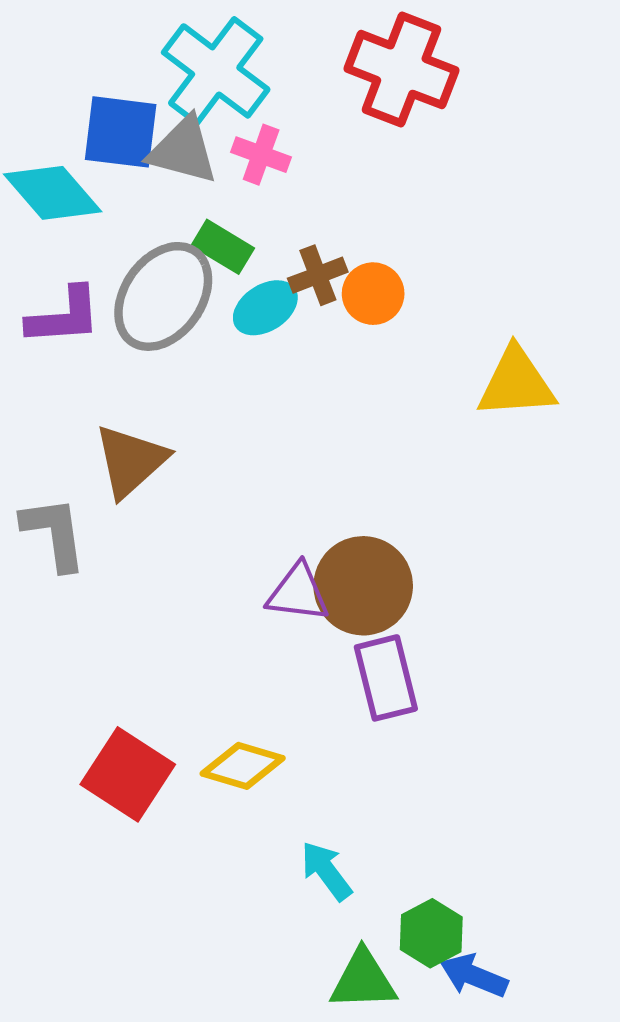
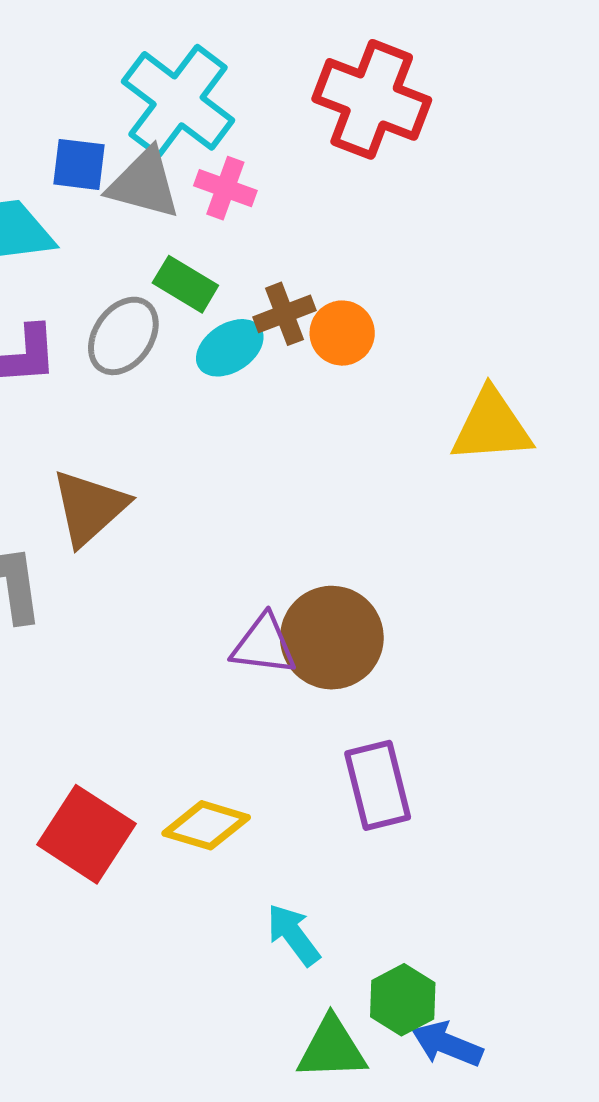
blue square: (121, 132) -> (79, 164), size x0.7
gray ellipse: (163, 296) -> (123, 336), size x0.7
purple rectangle: (386, 678) -> (378, 785), moved

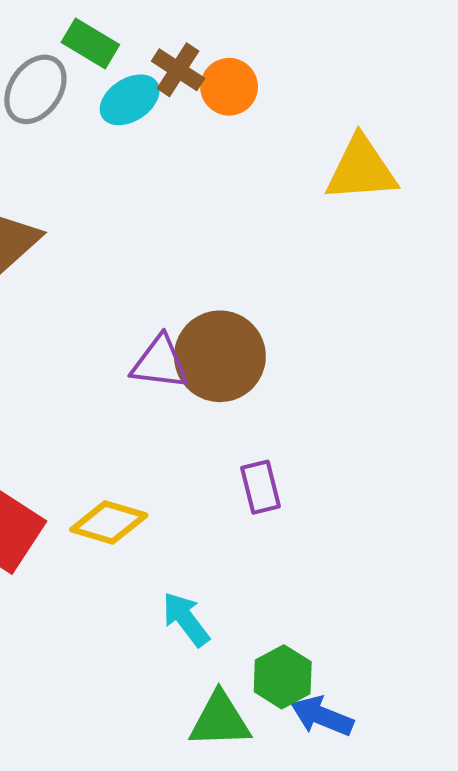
brown cross: (284, 314) -> (178, 70), turned -36
purple rectangle: (378, 785) -> (260, 487), size x0.7

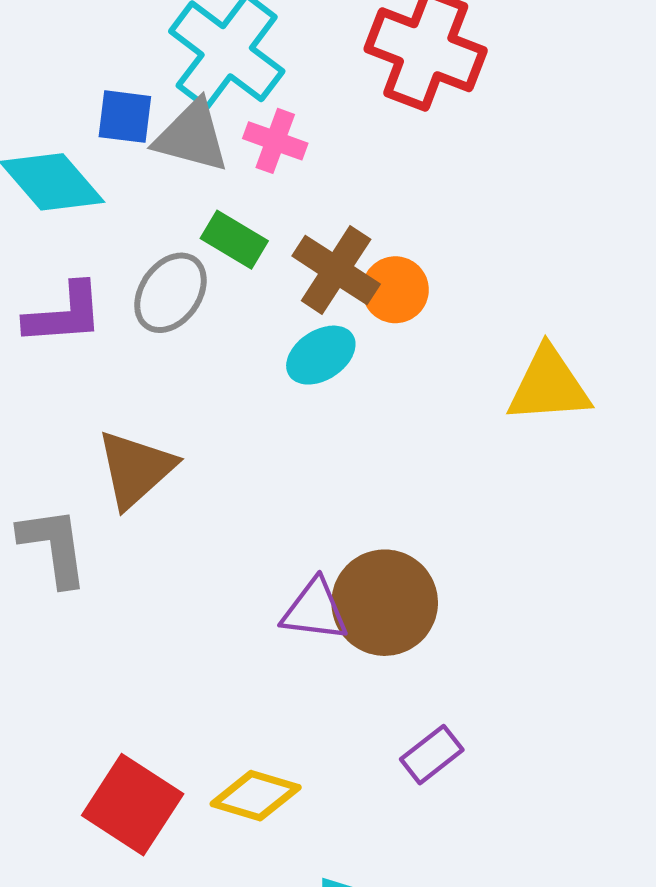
brown cross: (178, 70) -> (336, 270), size x1.4
cyan ellipse: (130, 100) -> (321, 355), moved
purple rectangle: (260, 487) -> (432, 755), turned 66

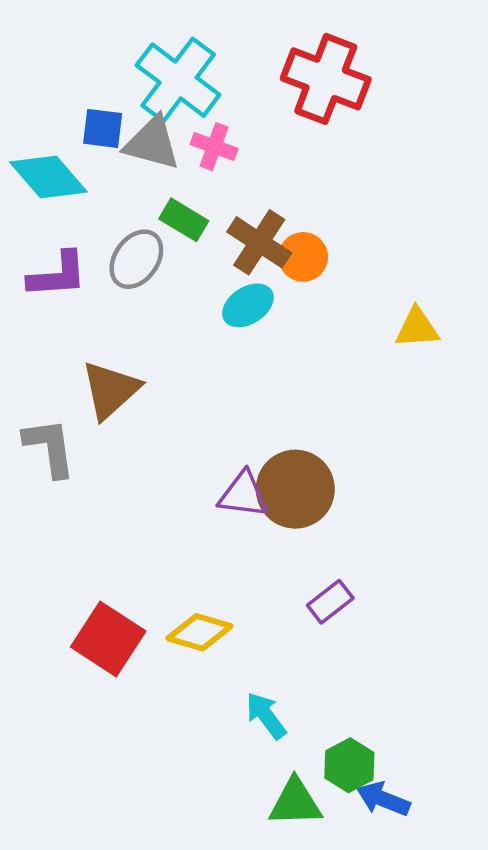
yellow triangle: (549, 385) -> (417, 328), size x0.7

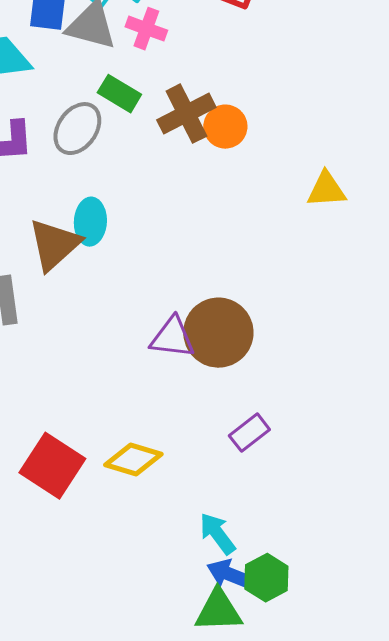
brown cross: (259, 242) -> (186, 114), turned 30
cyan ellipse: (248, 305) -> (90, 222), moved, turned -54
cyan arrow: (266, 716) -> (217, 534), moved
blue arrow: (383, 799) -> (230, 575), moved

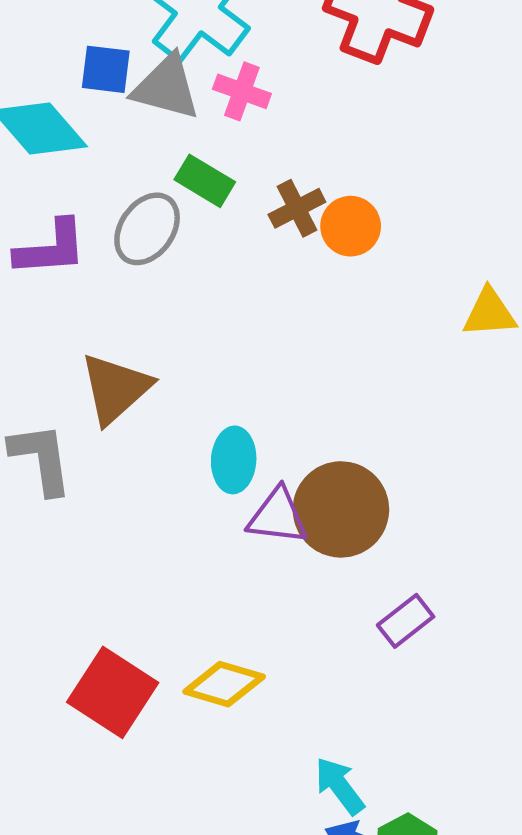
brown cross: (186, 114) -> (297, 208), size x0.7
cyan ellipse: (90, 222) -> (234, 460), moved
purple rectangle: (249, 433) -> (406, 621), moved

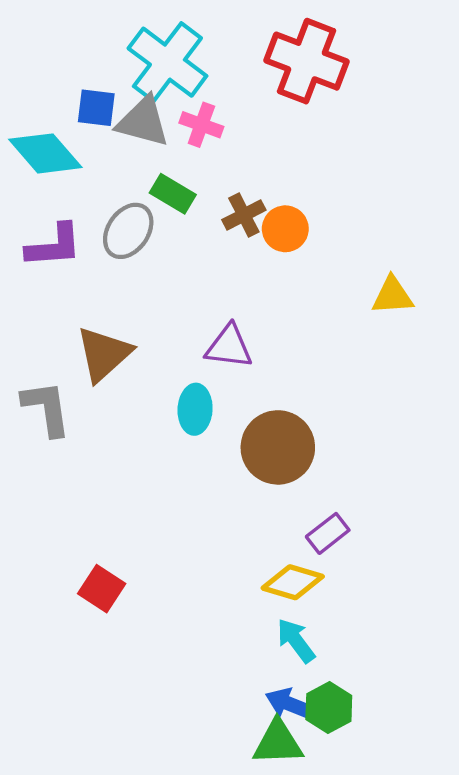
purple triangle: (278, 516) -> (229, 347), moved
yellow diamond: (224, 684) -> (293, 582), moved
red square: (113, 692) -> (102, 589), size x0.7
cyan arrow: (340, 786) -> (296, 641), moved

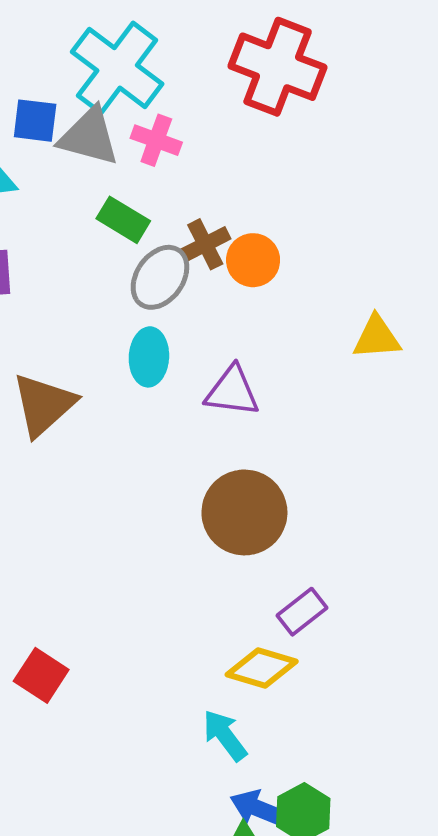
gray ellipse: (128, 231) -> (160, 277), moved
purple triangle: (229, 347) -> (232, 391), moved
cyan ellipse: (195, 409) -> (149, 357), moved
cyan arrow: (296, 641) -> (225, 735), moved

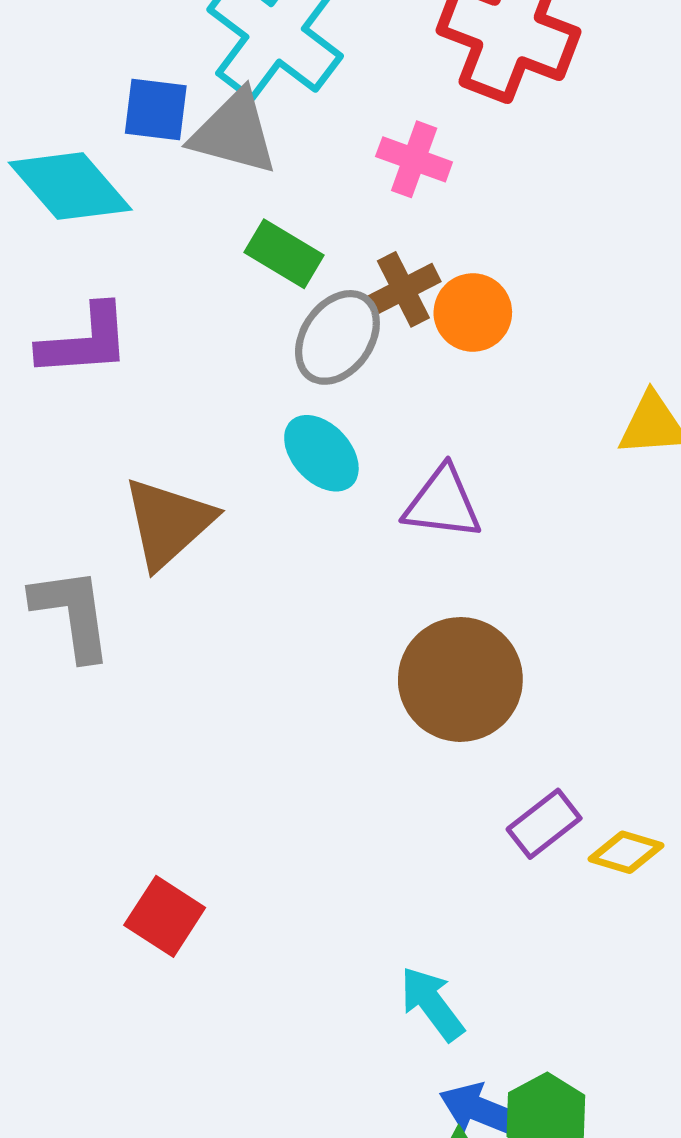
pink cross: (156, 140) -> (414, 159), moved
cyan ellipse: (149, 357) -> (321, 453), turned -46
yellow diamond: (262, 668) -> (626, 852), moved, size x0.7

